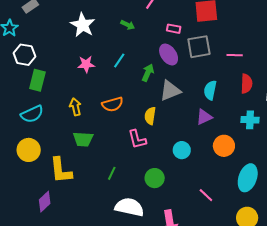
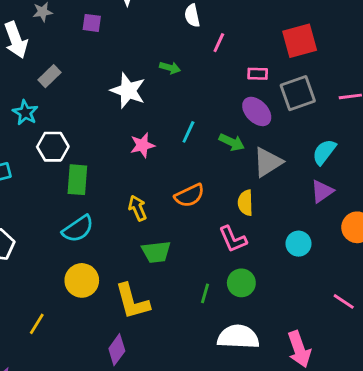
green arrow: (128, 25) -> (170, 68), moved
green arrow: (148, 73) -> (232, 142), turned 102
cyan semicircle: (210, 90) -> (324, 152), turned 36
green circle: (155, 178) -> (241, 283), moved

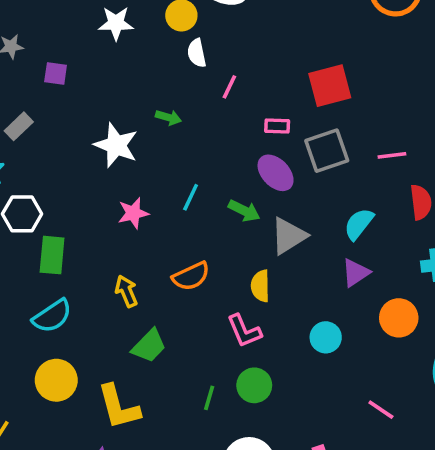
purple square: (92, 23) -> (56, 73), moved
green trapezoid: (156, 252) -> (149, 346), turned -40

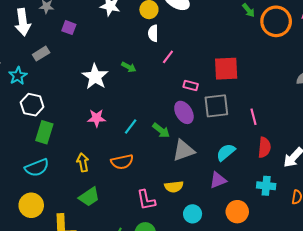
pink line: (392, 155) -> (253, 117), turned 70
cyan line: (191, 197) -> (131, 127), moved
yellow semicircle: (260, 286) -> (174, 187), moved, turned -108

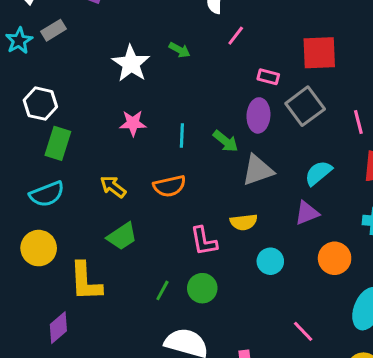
cyan star: (18, 76) -> (19, 41), moved
gray square: (216, 106) -> (305, 106), turned -30
purple ellipse: (184, 112) -> (258, 115), turned 35
cyan line: (131, 127) -> (182, 135), turned -35
yellow arrow: (83, 162) -> (113, 187), turned -42

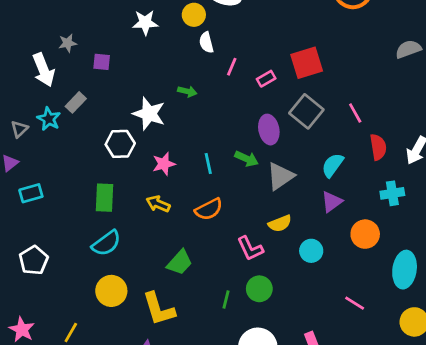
pink rectangle: (268, 77) -> (266, 79), moved, turned -30
white hexagon: (40, 104) -> (120, 144), moved
yellow arrow: (113, 187) -> (158, 204), moved

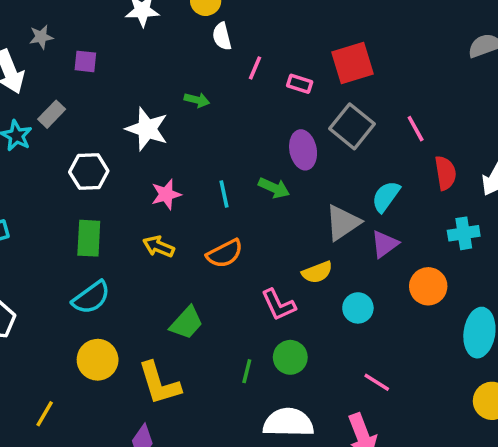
pink rectangle: (266, 79) -> (300, 84), turned 48
white hexagon: (120, 144) -> (89, 172), moved
gray triangle: (280, 176) -> (343, 223), moved
pink line: (355, 303) -> (377, 382), moved

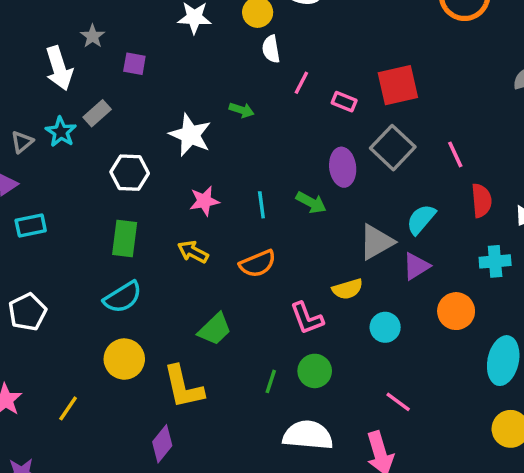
gray star: (41, 37) -> (93, 36), turned -30

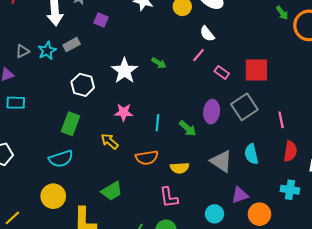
white semicircle: (271, 49) -> (207, 34), moved, turned -42
cyan semicircle: (421, 219) -> (251, 154), turned -66
gray triangle: (376, 242) -> (221, 161), turned 50
purple triangle: (416, 266) -> (240, 195), moved
yellow semicircle: (348, 289) -> (180, 168), moved

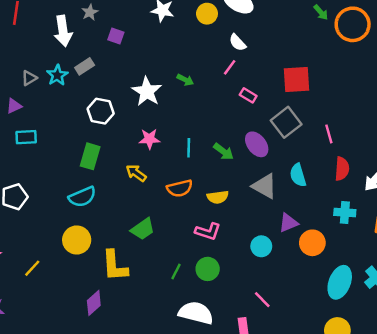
pink rectangle: (222, 72) -> (248, 95), moved
purple ellipse: (212, 112) -> (257, 144), moved, turned -40
pink L-shape: (169, 197) -> (208, 231), turned -60

